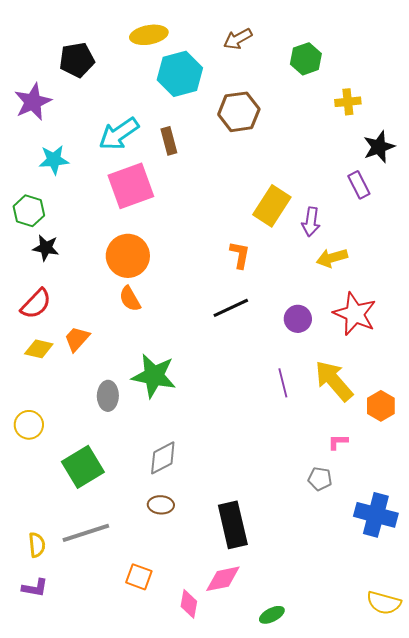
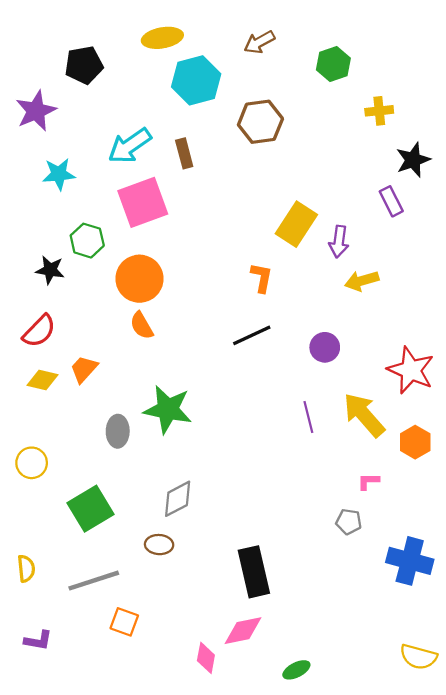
green hexagon: (29, 211) -> (87, 241), moved
red star: (355, 314) -> (411, 370), moved
brown ellipse: (161, 505) -> (159, 545), moved
yellow semicircle: (37, 545) -> (26, 569), moved
orange square: (139, 577) -> (124, 622), moved

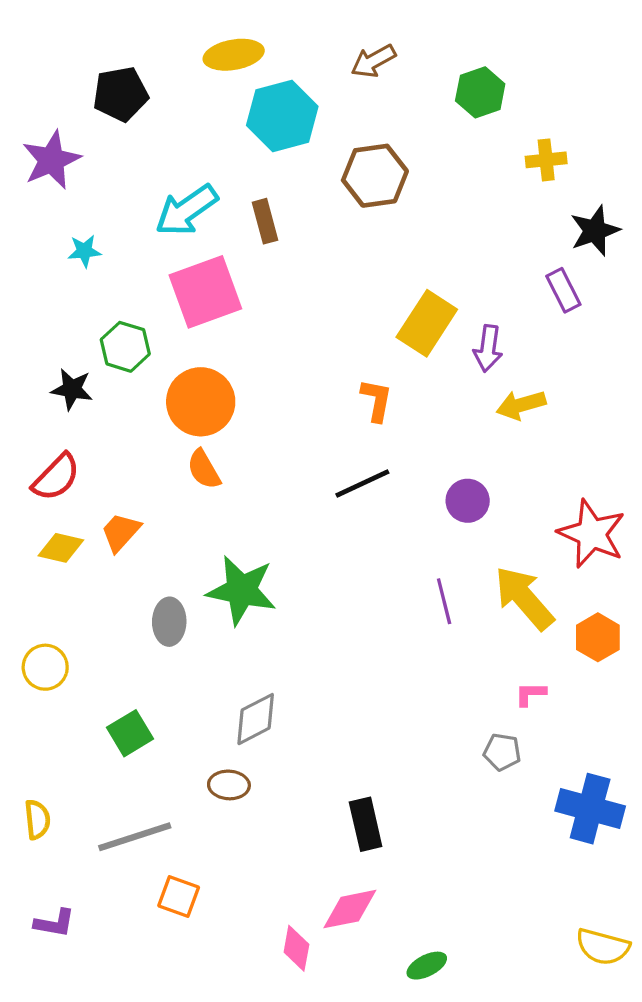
cyan star: (59, 174) -> (84, 251), size x0.7
green square: (90, 509) -> (130, 733), size x0.7
black rectangle: (254, 572) -> (366, 824), size x0.7

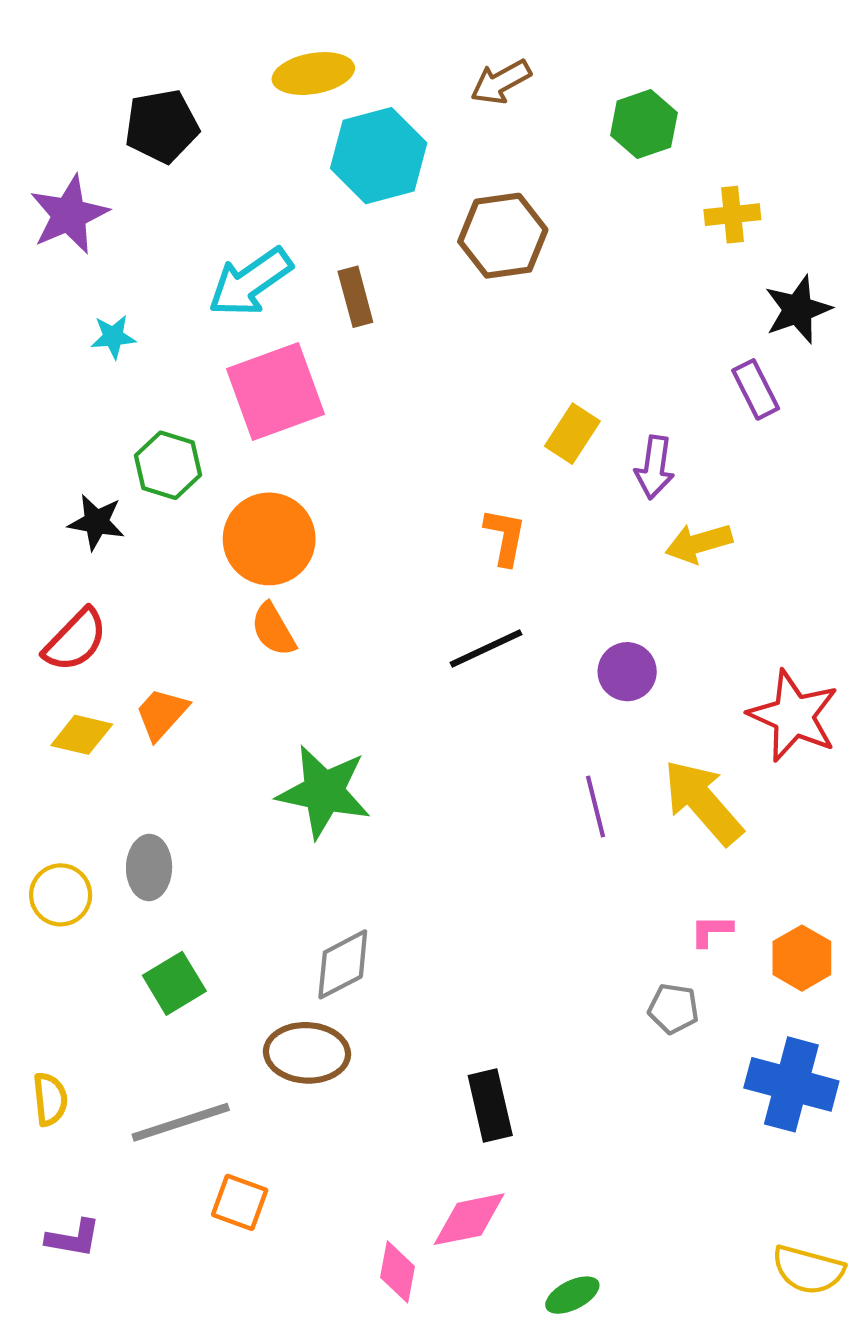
yellow rectangle: (427, 323) -> (572, 434), size x0.7
gray ellipse: (169, 622) -> (149, 868), moved
orange hexagon: (598, 637) -> (802, 958), moved
brown ellipse: (229, 785) -> (307, 1053), size x1.5

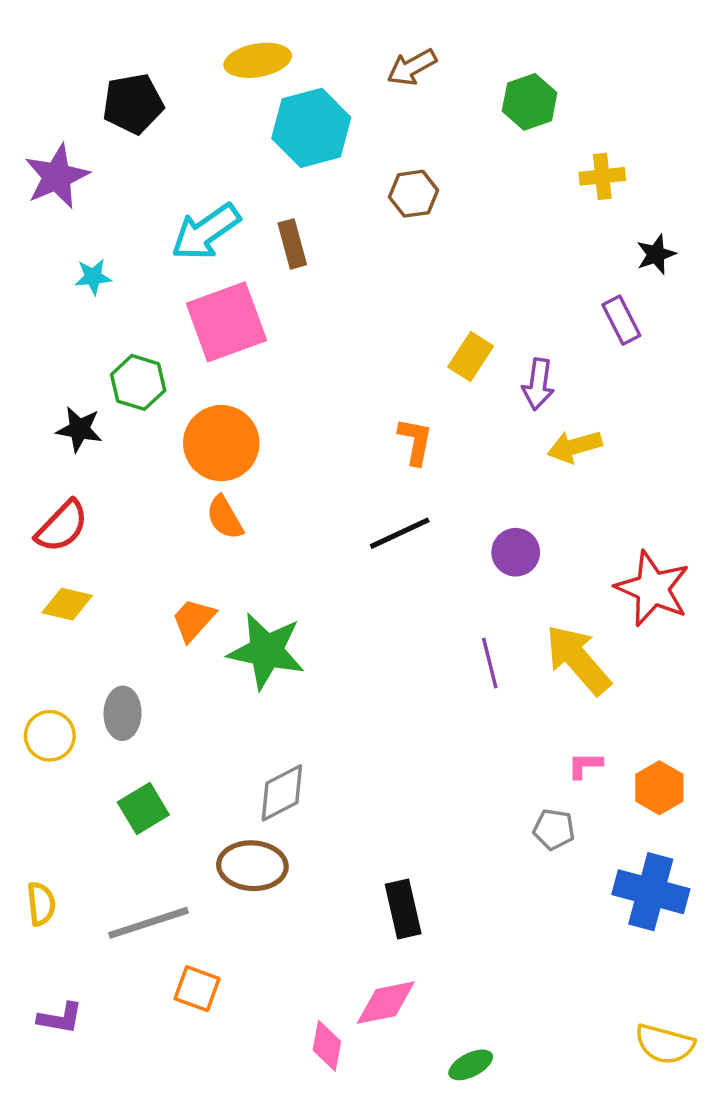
brown hexagon: (503, 236) -> (414, 194), size x0.7
black star: (798, 309) -> (656, 254), size x0.7
orange trapezoid: (162, 714) -> (194, 620), moved

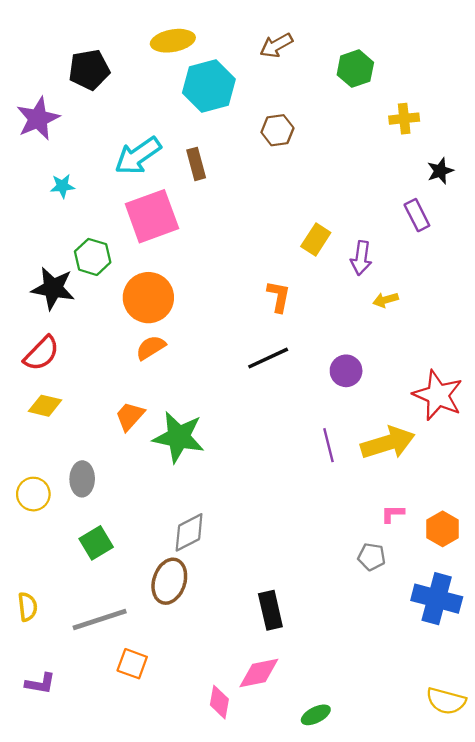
black star: (79, 429) -> (53, 288), size x1.4
yellow arrow: (575, 447) -> (386, 300), size x0.7
orange semicircle: (225, 518) -> (151, 348), turned 88
yellow arrow: (578, 660) -> (388, 443), turned 114
brown ellipse: (252, 866) -> (169, 581), turned -75

